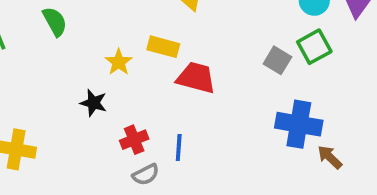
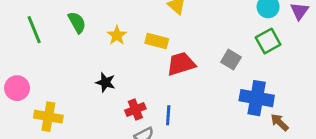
gray square: (277, 60) -> (231, 60), moved
yellow star: (119, 62) -> (117, 35), moved
red trapezoid: (196, 78) -> (181, 64), turned -32

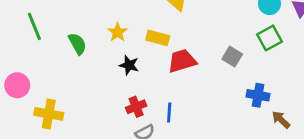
green semicircle: (77, 22) -> (77, 44), moved
black star: (105, 82) -> (129, 65), moved
blue cross: (257, 98) -> (258, 95), size x0.7

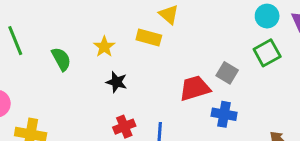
yellow rectangle: (158, 38) -> (149, 38), moved
red trapezoid: (182, 61) -> (195, 88), moved
blue cross: (258, 95) -> (224, 114), moved

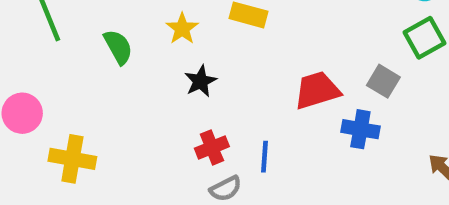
gray square: (227, 73) -> (383, 81), moved
black star: (117, 82) -> (200, 81), turned 30

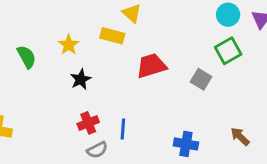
red trapezoid: (317, 90) -> (151, 66), moved
blue cross: (360, 129) -> (186, 144), moved

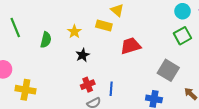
green semicircle: (27, 57) -> (46, 40), turned 42
gray square: (201, 79) -> (168, 70), moved, size x1.5

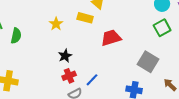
green semicircle: (46, 40) -> (16, 36), moved
black star: (83, 55) -> (65, 56), moved
blue line: (111, 89) -> (92, 80), turned 40

